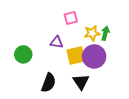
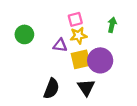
yellow star: (92, 33) -> (79, 36), moved
green arrow: (105, 33) -> (112, 25), moved
green circle: (23, 54) -> (24, 34), moved

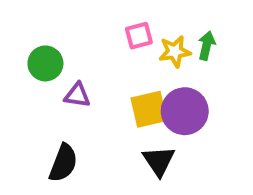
yellow star: (79, 36) -> (175, 51), moved
purple triangle: (60, 45) -> (77, 95), moved
black semicircle: (51, 89) -> (63, 163), moved

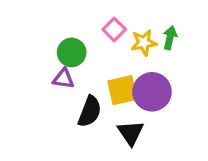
pink square: (139, 36) -> (114, 29), turned -30
green circle: (45, 63) -> (72, 52), moved
black semicircle: (63, 163) -> (90, 111), moved

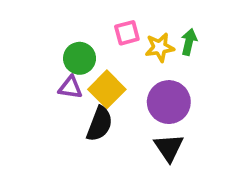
pink square: (114, 29) -> (127, 33), turned 30
yellow square: (122, 90) -> (107, 89), moved, turned -32
black triangle: (131, 133) -> (169, 148), moved

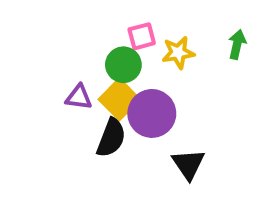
green arrow: (189, 42) -> (237, 44), moved
green circle: (80, 58) -> (123, 65), moved
purple circle: (169, 102) -> (152, 113), moved

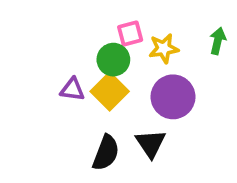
purple circle: (152, 113) -> (173, 97), moved
black semicircle: (111, 138) -> (106, 153), moved
black triangle: (188, 164) -> (151, 143), moved

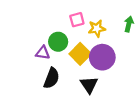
green circle: (113, 60) -> (58, 42), moved
yellow square: (110, 91) -> (80, 54), moved
black semicircle: (106, 153) -> (52, 78), moved

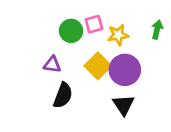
green circle: (58, 42) -> (71, 31), moved
black triangle: (89, 85) -> (123, 105), moved

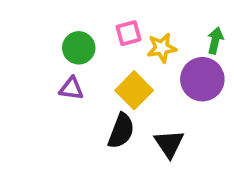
green circle: (71, 31) -> (79, 48), moved
purple circle: (125, 70) -> (202, 79), moved
black semicircle: (63, 95) -> (121, 131), moved

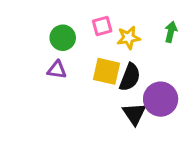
purple circle: (202, 79) -> (161, 99), moved
yellow square: (134, 90) -> (107, 71), turned -32
black semicircle: (121, 131) -> (130, 77), moved

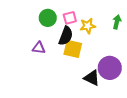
green circle: (63, 38) -> (48, 18), moved
black semicircle: (130, 77) -> (66, 36), moved
black triangle: (134, 114) -> (92, 78), turned -30

